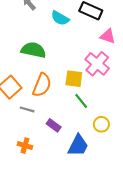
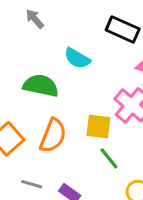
cyan semicircle: (60, 18) -> (77, 58), moved
gray line: (27, 109) -> (32, 184), moved

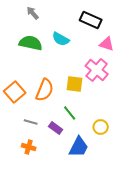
green semicircle: (41, 86) -> (31, 43), moved
green line: (109, 158) -> (70, 113), moved

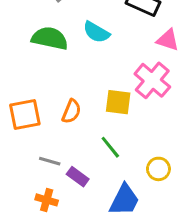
orange semicircle: (45, 90) -> (71, 111), size x0.7
orange square: (15, 92) -> (25, 115), turned 30
purple rectangle: (56, 128) -> (78, 177), moved

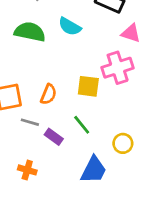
pink cross: (152, 80) -> (118, 68), turned 32
gray line: (50, 161) -> (30, 122), moved
purple rectangle: (78, 177) -> (54, 137), moved

